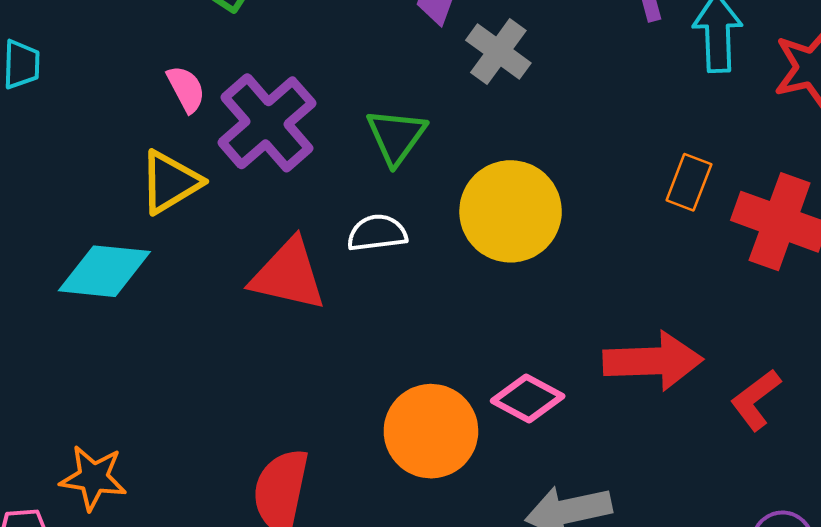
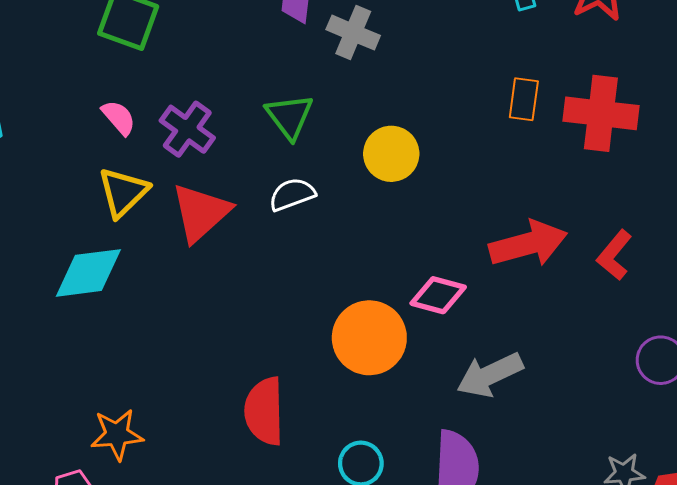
purple cross: (267, 123) -> (187, 129), size x0.7
yellow circle: (511, 211) -> (391, 154), size x0.7
red triangle: (288, 275) -> (201, 213), moved, turned -42

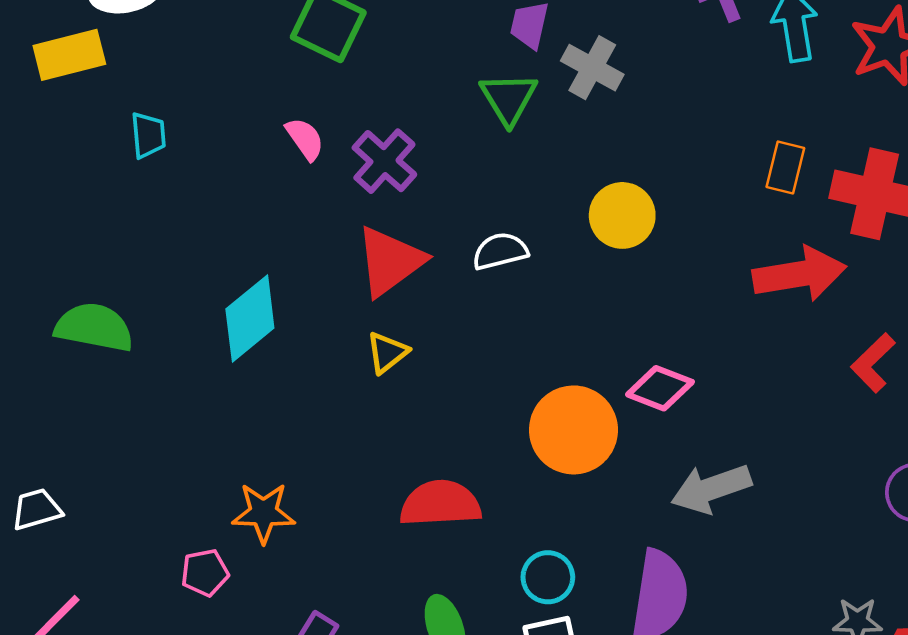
green triangle: (290, 116) -> (509, 98), moved
yellow triangle: (123, 192) -> (387, 352), moved, size x0.7
red arrow: (528, 244) -> (799, 274), moved
cyan diamond: (88, 273) -> (250, 319), turned -38
red semicircle: (264, 411) -> (440, 504), turned 82

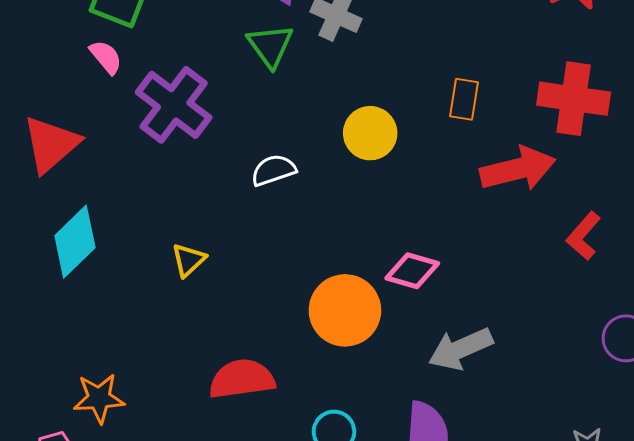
pink semicircle: (305, 139) -> (106, 57), moved
purple cross: (384, 161) -> (174, 105), size x1.4
orange rectangle: (785, 168) -> (464, 99), moved
red triangle: (390, 261) -> (51, 144), moved

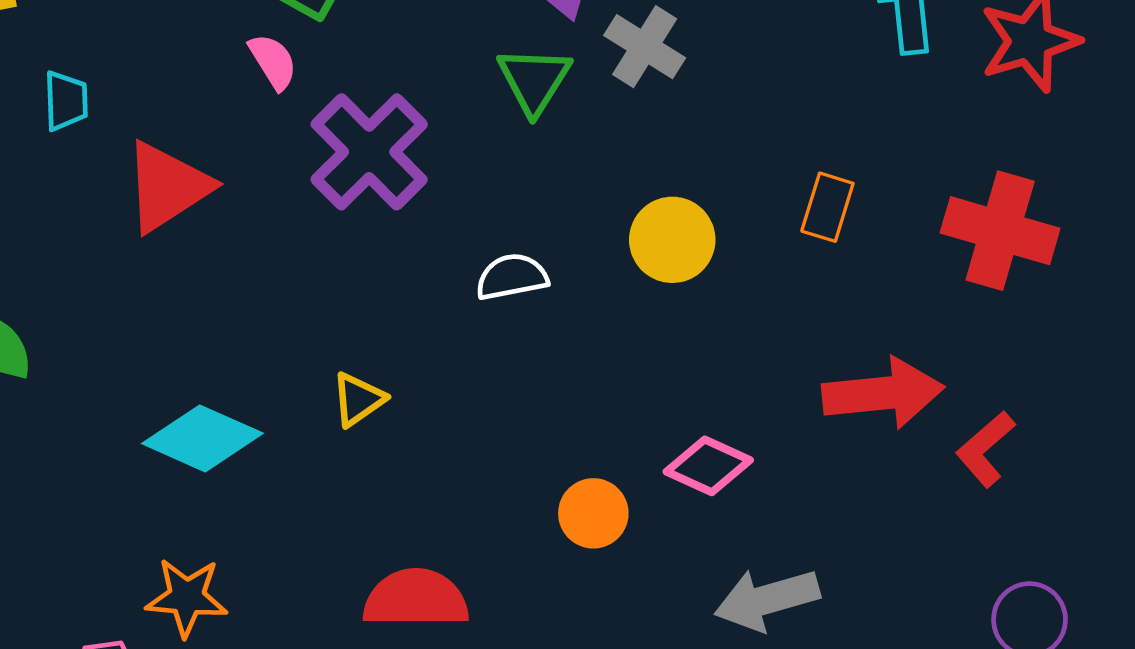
red arrow: (518, 169) -> (883, 393), moved
cyan diamond: (75, 242) -> (202, 438), moved, turned 60
orange circle: (345, 310) -> (593, 513), size x0.6

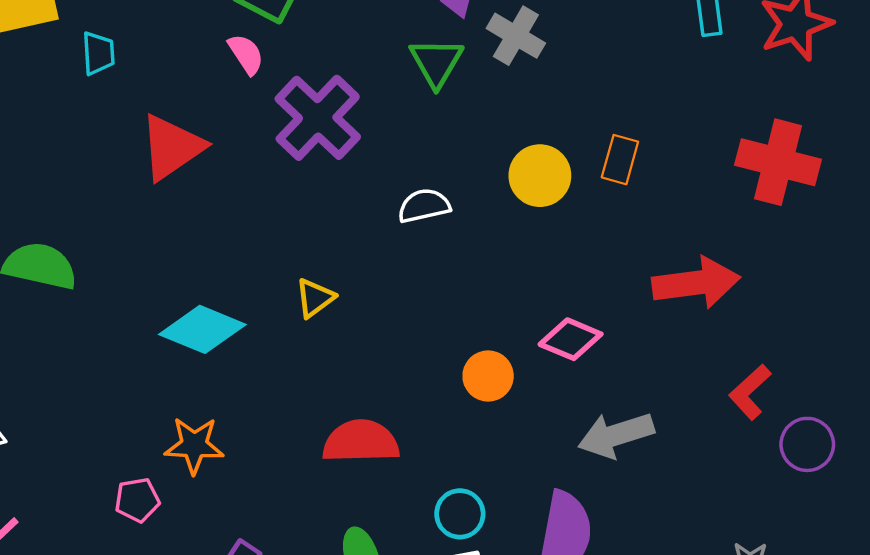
cyan trapezoid: (66, 101) -> (98, 53), moved
orange rectangle: (827, 207) -> (620, 160), moved
red L-shape: (985, 449) -> (750, 392), moved

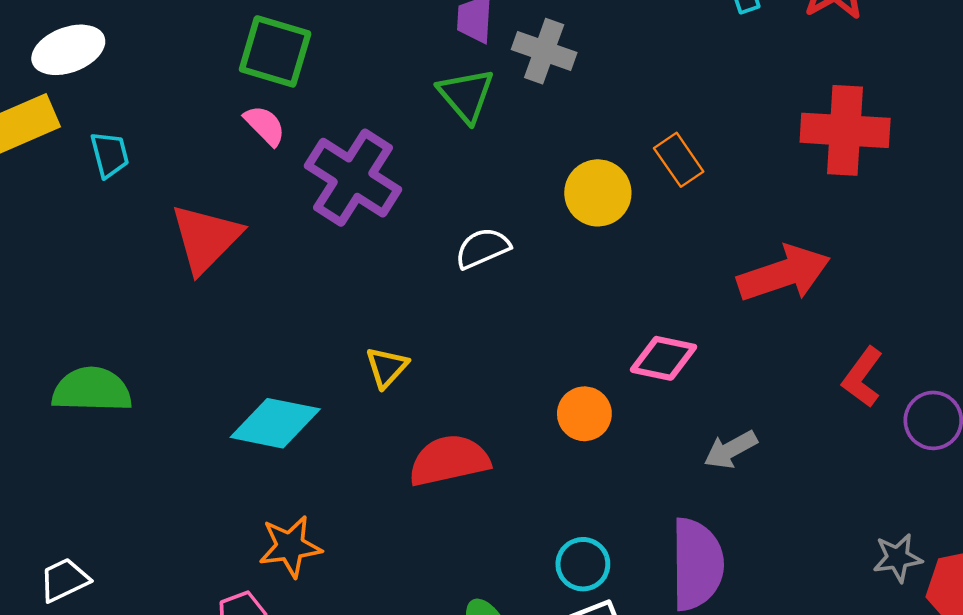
orange rectangle: (620, 160) -> (679, 160), turned -39
gray arrow: (616, 435) -> (731, 450), size x0.7
red semicircle: (361, 442) -> (449, 460), moved

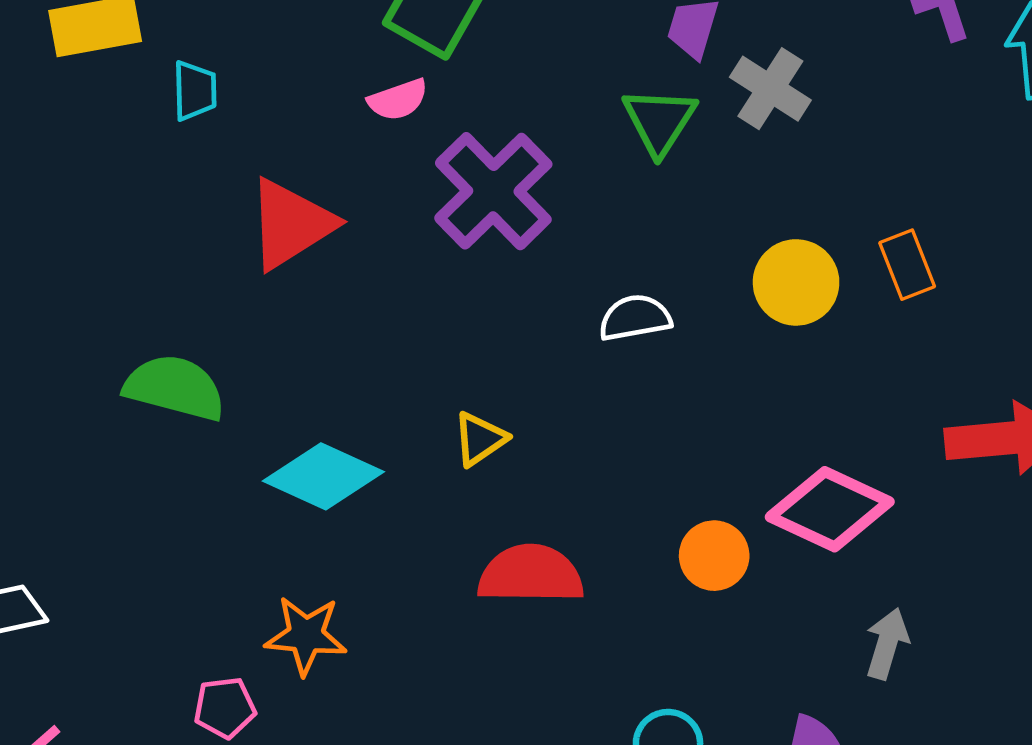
pink semicircle: (265, 125) -> (398, 100), turned 102
pink diamond: (663, 358) -> (830, 509), size x1.4
green semicircle: (92, 390) -> (175, 388), moved
gray arrow: (731, 450) -> (887, 644), turned 122

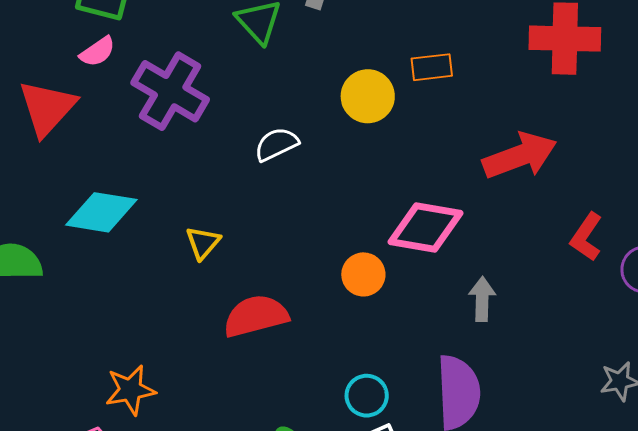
red triangle: (291, 224) -> (47, 108), moved
orange rectangle: (907, 265) -> (432, 67), turned -60
cyan diamond: (323, 476) -> (101, 212), moved

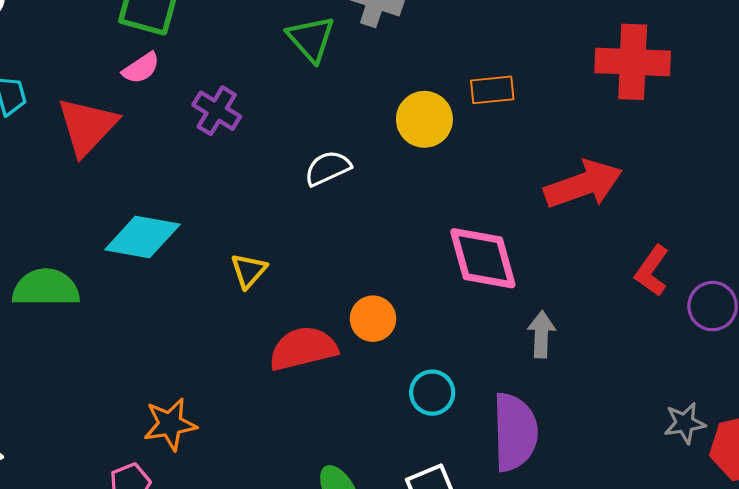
purple cross: (170, 91) -> (217, 111), size x0.6
pink diamond: (425, 227) -> (483, 258), turned 64
orange circle: (363, 274) -> (373, 319), moved
cyan circle: (367, 396) -> (432, 393), moved

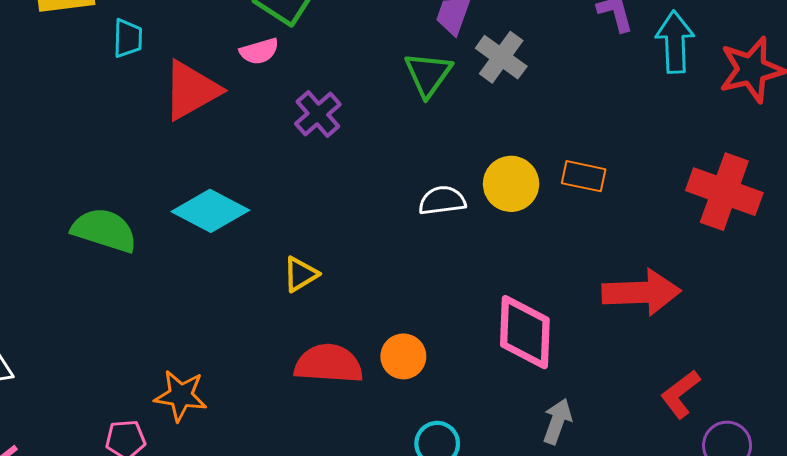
white semicircle: (328, 168) -> (442, 201), moved

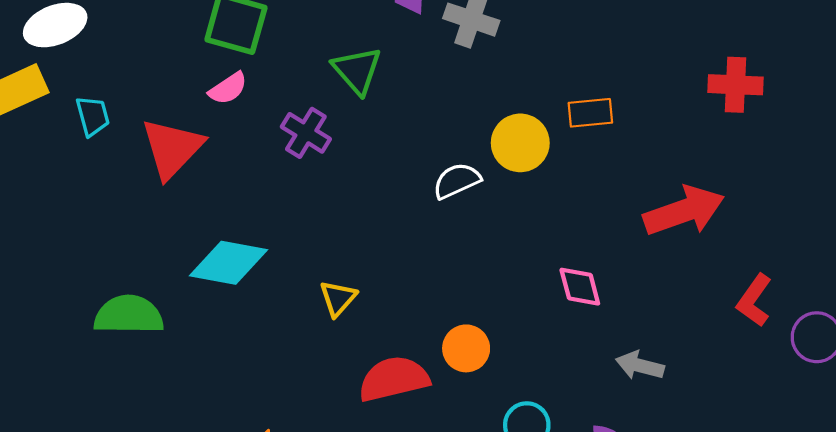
green triangle: (428, 74) -> (357, 70), moved
red cross: (724, 192) -> (735, 85), size x0.7
pink diamond: (525, 332) -> (580, 287), size x0.6
gray arrow: (557, 421) -> (640, 366), turned -78

